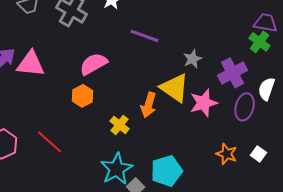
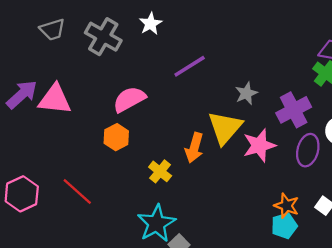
purple line: (145, 36) -> (190, 66), turned -52
yellow triangle: (175, 88) -> (225, 128), turned 36
cyan pentagon: (167, 171) -> (284, 226), moved, size x0.7

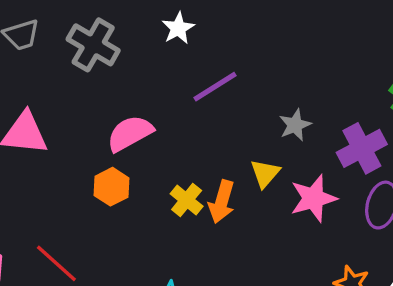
white star: (151, 24) -> (178, 28), moved
yellow triangle: (225, 128) -> (265, 173), size x0.6
yellow cross: (160, 171) -> (187, 200), moved

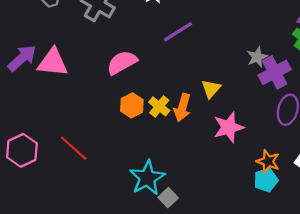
gray star: (295, 125) -> (257, 57), moved
orange hexagon: (112, 187) -> (132, 105), moved
pink star: (313, 198) -> (229, 127), moved

